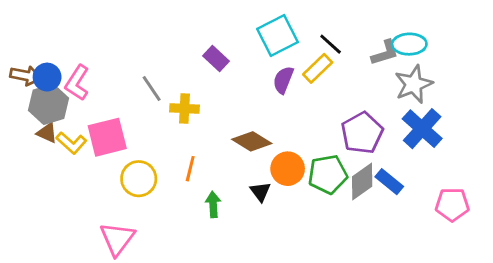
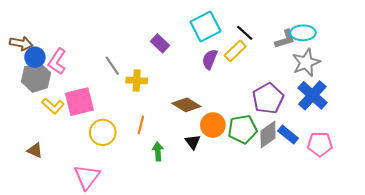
brown arrow: (26, 76) -> (21, 43), moved
brown triangle: (47, 133) -> (35, 150), moved
pink pentagon: (452, 204) -> (320, 144), moved

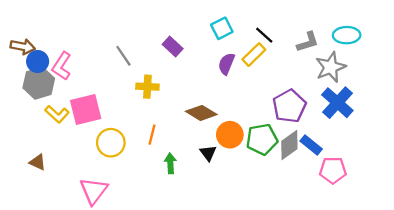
cyan square: (205, 26) -> (222, 28), size x0.7
cyan ellipse: (303, 33) -> (347, 35), moved
gray line: (112, 66) -> (123, 56), moved
pink pentagon: (320, 144) -> (333, 170), moved

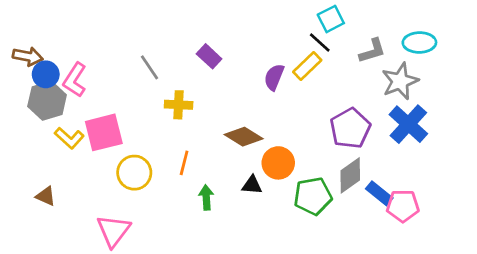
cyan square: (222, 28) -> (331, 19), moved
green pentagon: (262, 139) -> (313, 196), moved
blue rectangle: (311, 145) -> (379, 193), moved
black triangle: (208, 153) -> (252, 185), turned -48

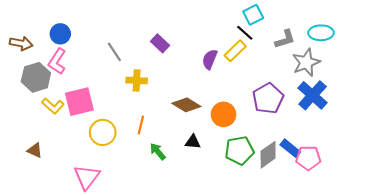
blue circle: (46, 74) -> (60, 34), moved
orange circle: (278, 163) -> (224, 114), moved
gray diamond: (350, 175) -> (268, 155), moved
green arrow: (206, 198) -> (158, 152), turned -36

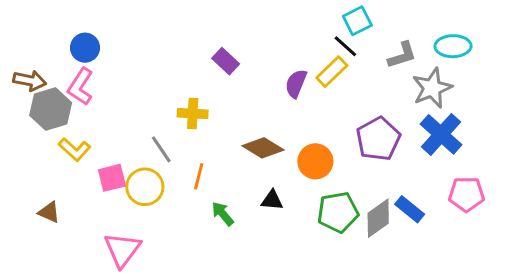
brown arrow: (21, 43) -> (30, 81), moved
gray line: (114, 52) -> (161, 149), moved
pink square: (79, 102) -> (112, 178), moved, size x0.7
pink pentagon: (308, 158) -> (466, 194), moved

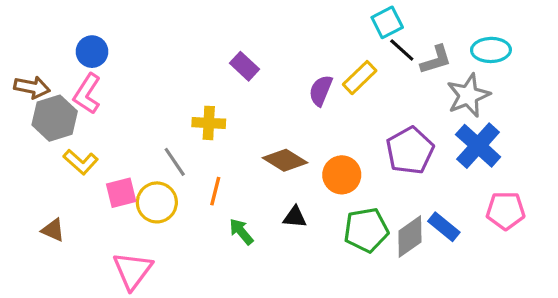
black line: (345, 46) -> (402, 50), moved

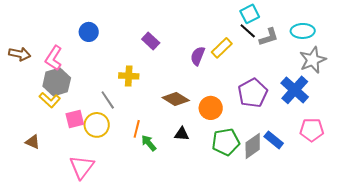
cyan square: (387, 22) -> (250, 14), moved
blue circle: (92, 52) -> (89, 32), moved
gray star: (468, 95) -> (313, 60), moved
gray hexagon: (55, 118) -> (57, 82), moved
orange line: (215, 191) -> (137, 129), moved

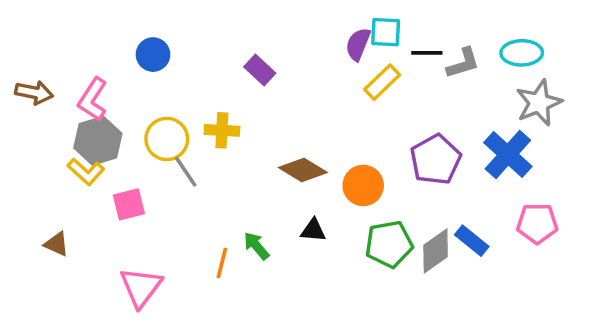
cyan square: (250, 14) -> (386, 32), moved, turned 30
black line: (248, 31) -> (427, 53), turned -42
purple semicircle: (198, 56) -> (358, 44), moved
yellow circle: (97, 125) -> (167, 139), moved
orange line: (137, 129) -> (222, 263), moved

